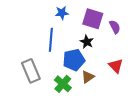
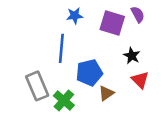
purple semicircle: (115, 27) -> (138, 14), moved
black star: (87, 42) -> (132, 56), moved
green cross: (63, 84) -> (64, 100), moved

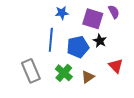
black star: (132, 56) -> (100, 41), moved
blue pentagon: (89, 73) -> (78, 47), moved
green cross: (64, 100) -> (64, 73), moved

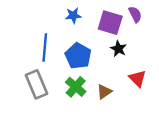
blue line: (51, 40) -> (45, 48), moved
blue pentagon: (78, 47) -> (78, 56), moved, turned -30

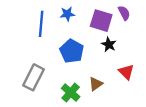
blue line: (45, 48) -> (41, 24), moved
gray rectangle: (36, 84) -> (34, 77), turned 50
green cross: (76, 87) -> (71, 93), moved

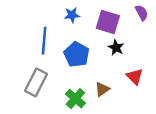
purple semicircle: (124, 13) -> (142, 13), moved
blue line: (41, 24) -> (44, 41), moved

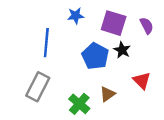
purple semicircle: (142, 13) -> (147, 26), moved
blue pentagon: (77, 54) -> (95, 56), moved

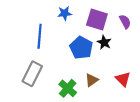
red triangle: (142, 81) -> (123, 79), moved

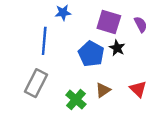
blue star: (65, 13) -> (63, 13), moved

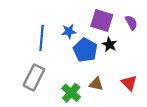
blue star: (63, 13) -> (69, 31), moved
brown triangle: (103, 90) -> (96, 84), turned 48

